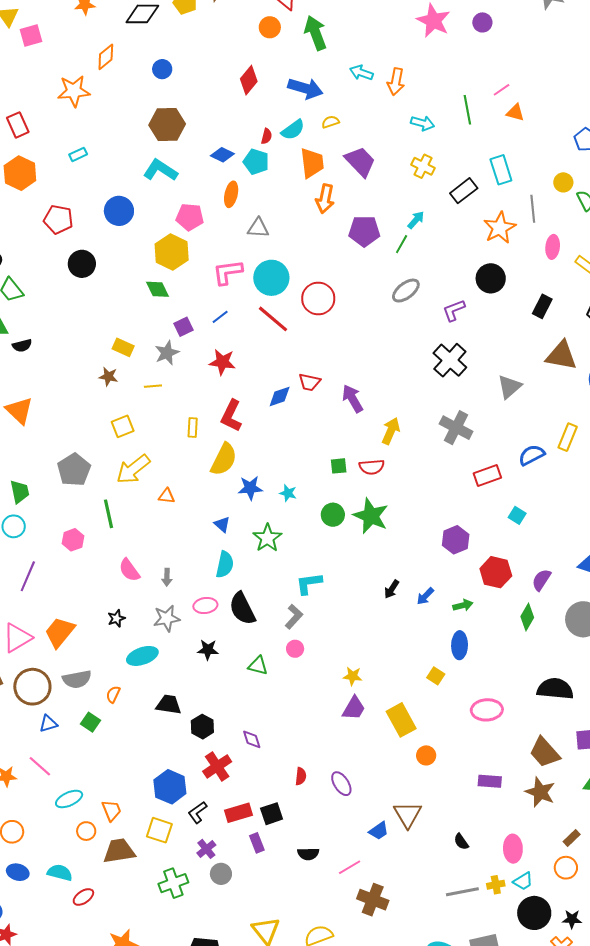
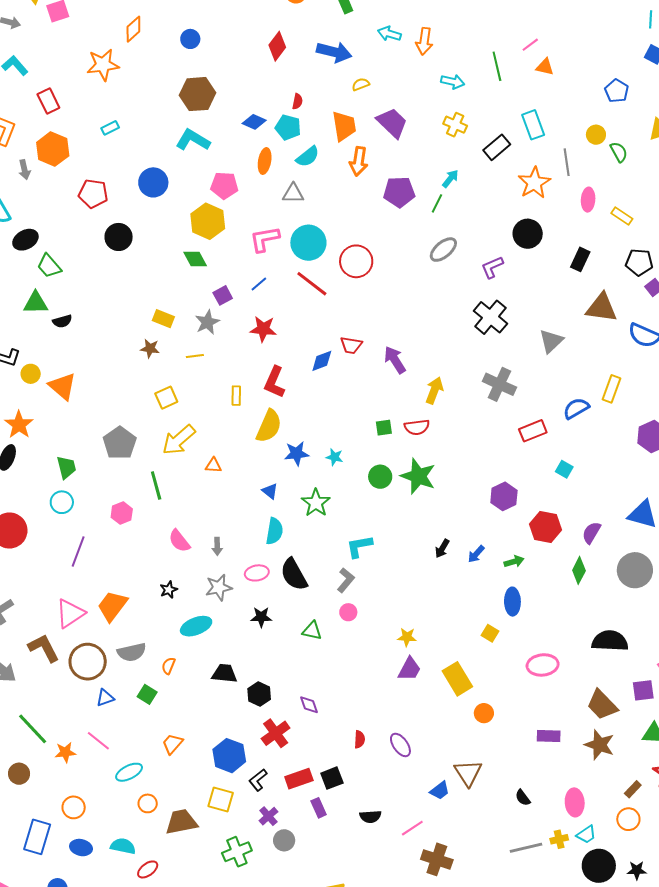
cyan semicircle: (293, 130) -> (308, 157), moved
orange trapezoid: (111, 810) -> (172, 744), moved, turned -115

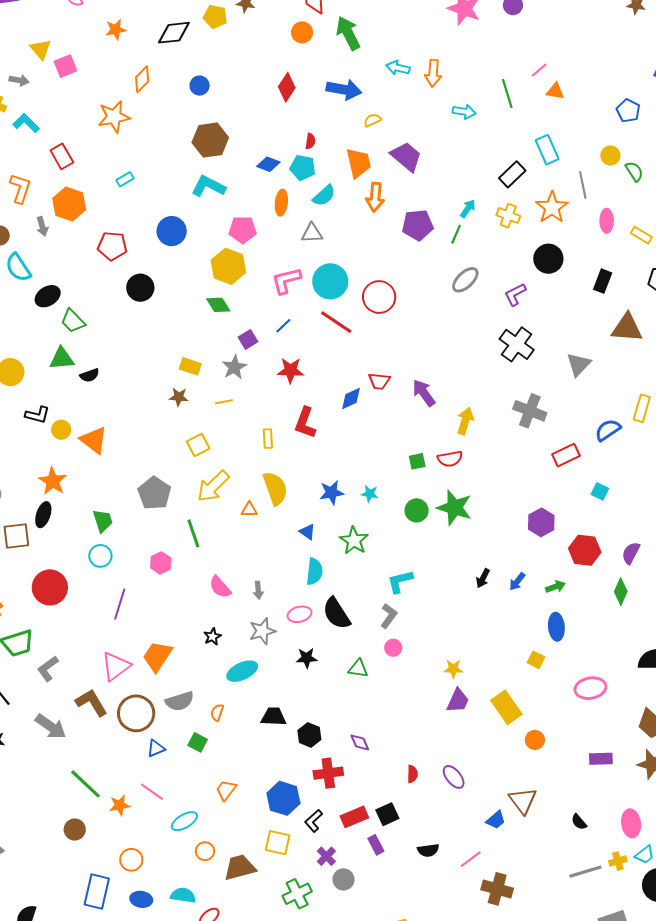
yellow cross: (455, 125) -> (508, 216), moved
yellow semicircle: (269, 426) -> (275, 488), moved, turned -40
red cross: (276, 733) -> (328, 773), turned 32

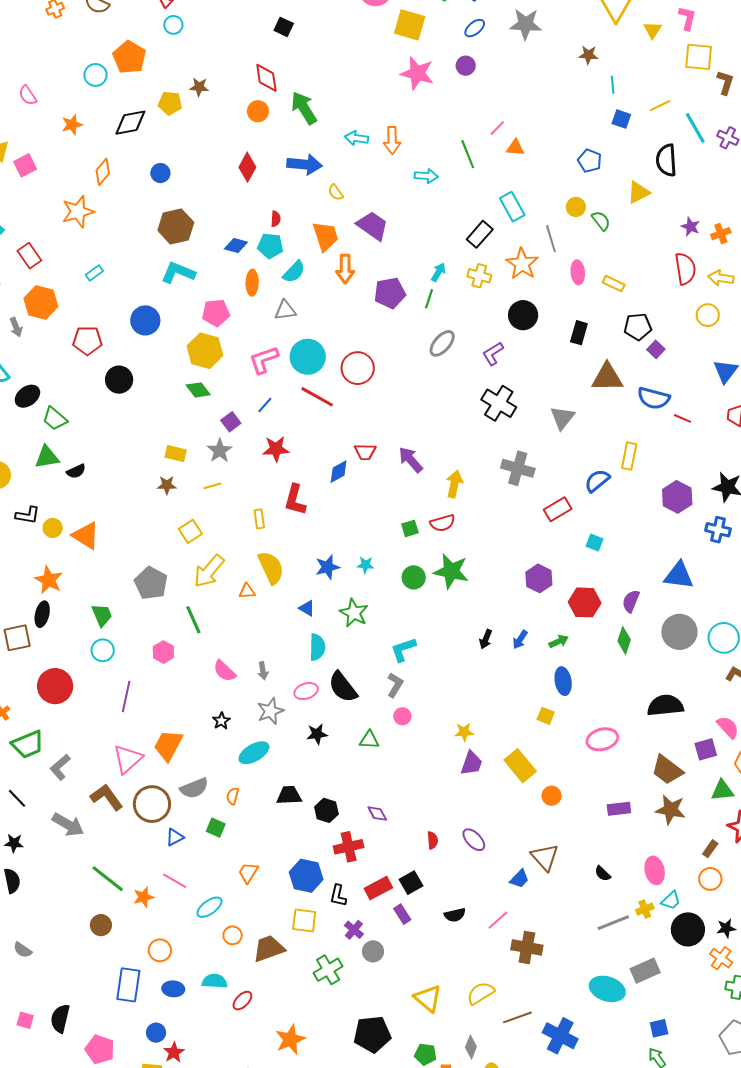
yellow semicircle: (372, 120) -> (336, 192), turned -96
black L-shape: (314, 821) -> (338, 896), turned -30

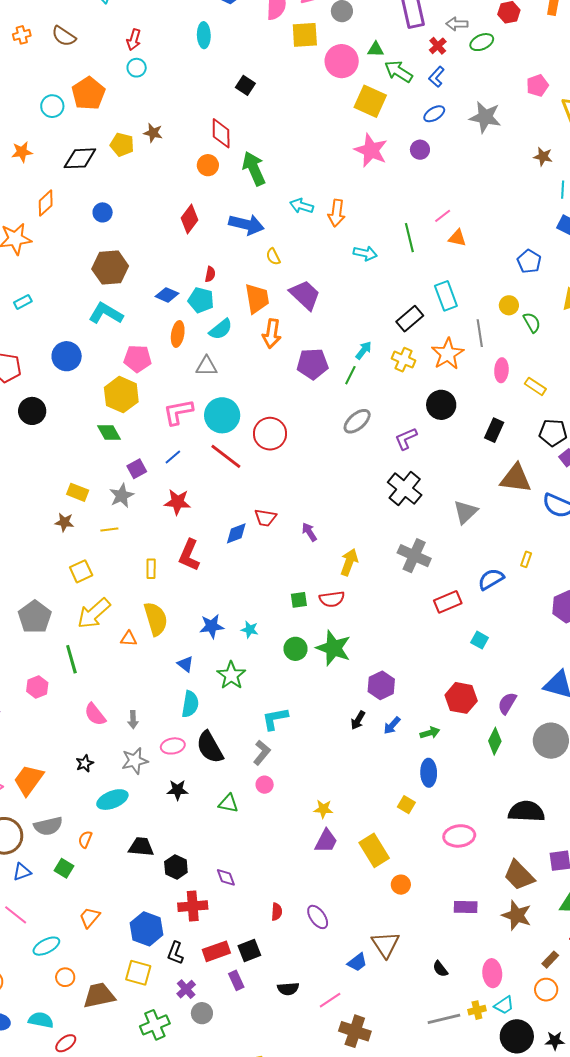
yellow rectangle: (629, 456) -> (526, 559), size x0.6
purple arrow: (411, 460) -> (309, 532), size x0.7
purple hexagon: (539, 578) -> (381, 685), moved

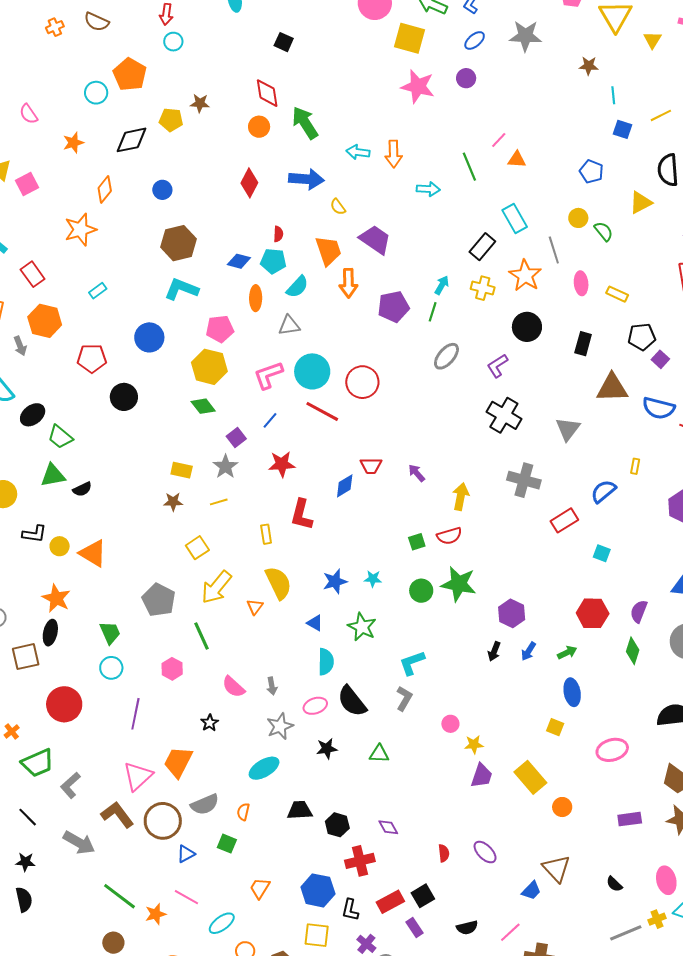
orange triangle: (129, 639) -> (255, 607), turned -48
black star: (85, 763) -> (210, 723), moved
pink circle: (265, 785) -> (450, 724), moved

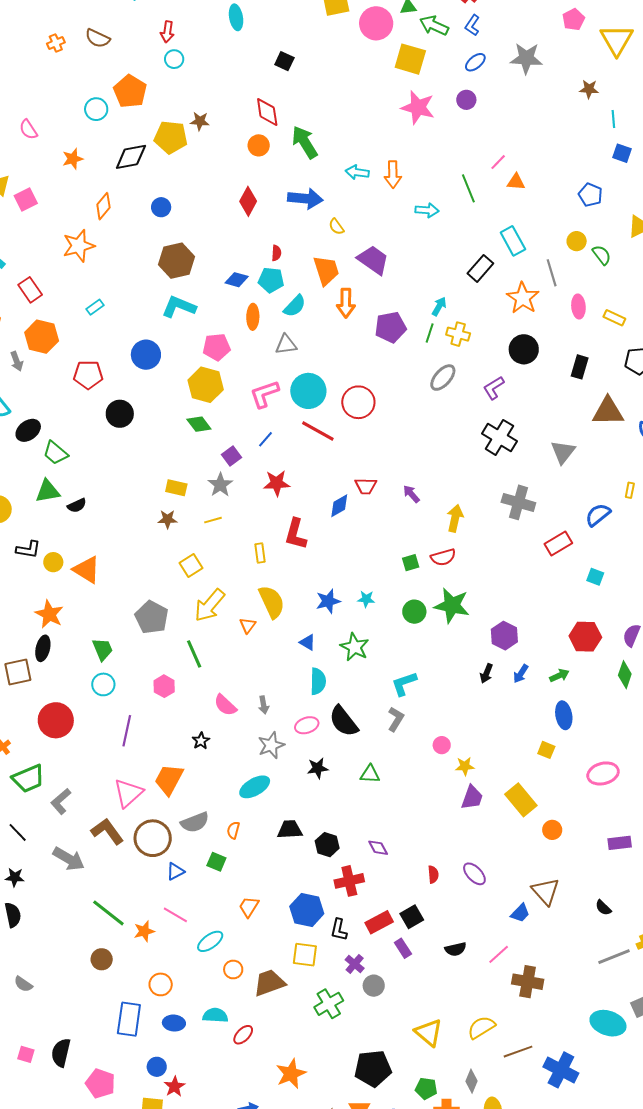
yellow pentagon: (171, 120) -> (171, 137), size x1.4
yellow cross: (483, 288) -> (458, 334), moved

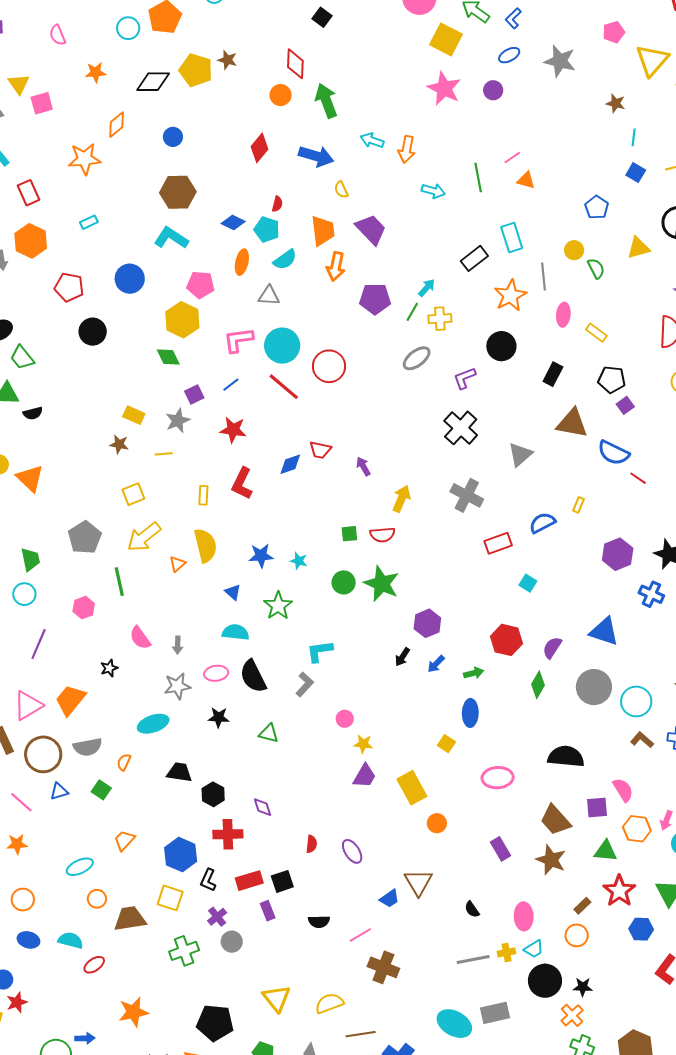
yellow cross: (458, 334) -> (440, 319), turned -30
cyan semicircle: (318, 681) -> (236, 632), turned -96
purple rectangle: (620, 843) -> (500, 849), turned 55
pink line: (175, 915) -> (21, 802), moved

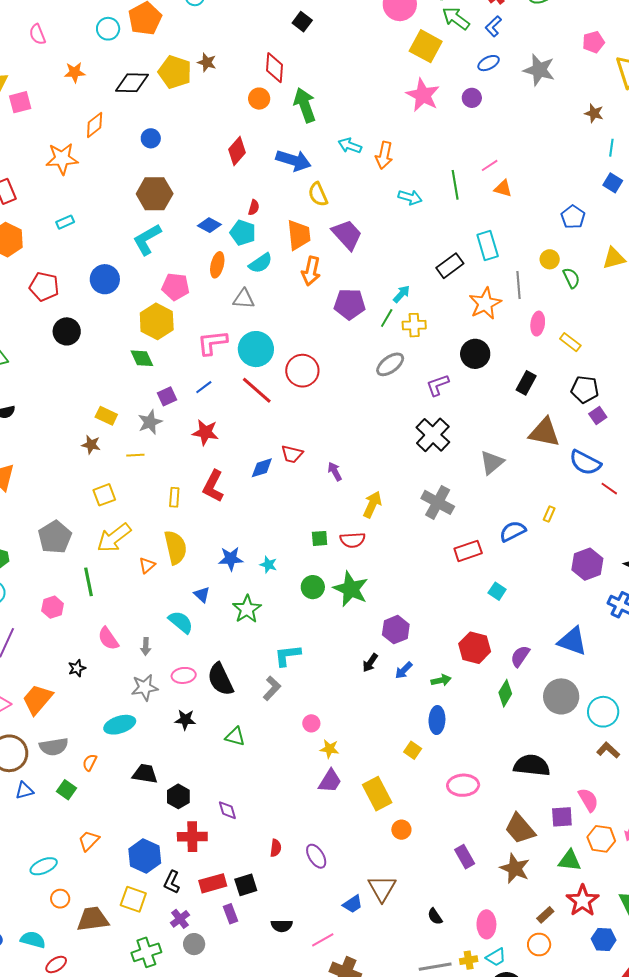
yellow semicircle: (341, 190) -> (318, 194), size x1.4
cyan L-shape: (171, 238) -> (147, 239), turned -64
cyan semicircle: (236, 632) -> (181, 622), moved, turned 32

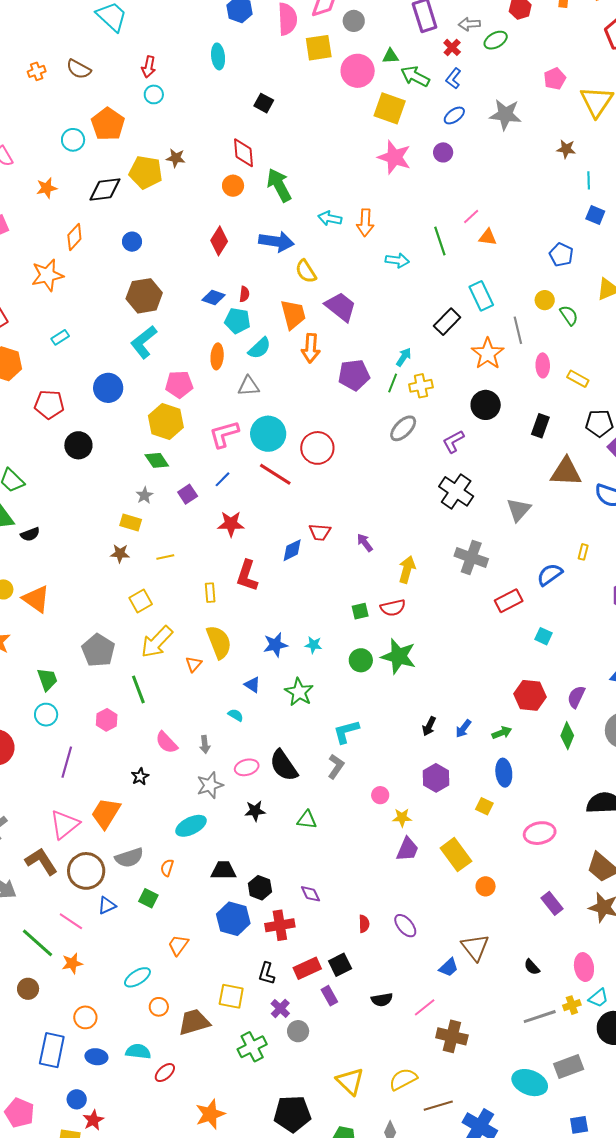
blue diamond: (209, 225) -> (214, 297), moved
gray star: (150, 422) -> (145, 495), moved, size x0.7
cyan semicircle: (181, 622) -> (236, 715), size x0.6
purple hexagon: (396, 630) -> (436, 778), moved
blue hexagon: (145, 856) -> (233, 919), moved

